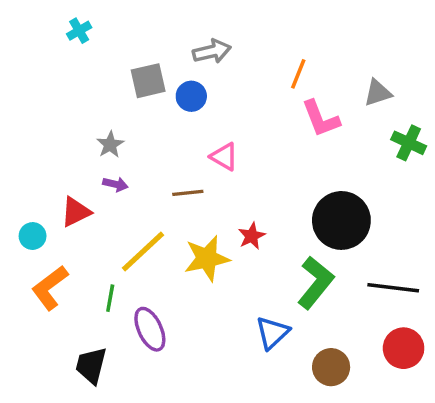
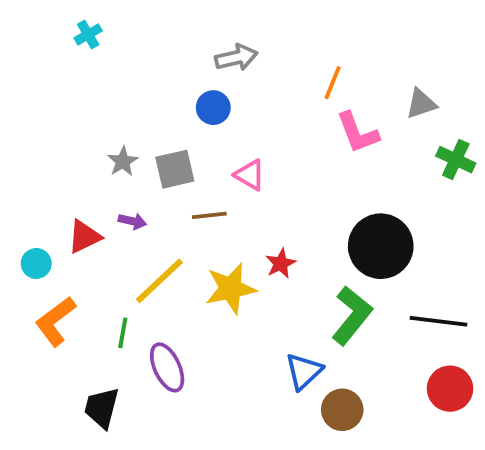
gray square: (148, 81) -> (175, 169), moved
purple arrow: (115, 184) -> (132, 221), moved
brown circle: (331, 367) -> (342, 410), moved

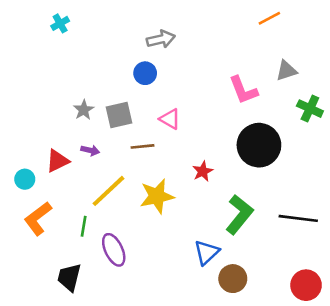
orange line: (333, 83) -> (269, 18), moved, turned 40
black circle: (381, 246) -> (259, 145), moved
red star: (281, 263) -> (203, 171), moved
red circle: (450, 389) -> (306, 285), moved

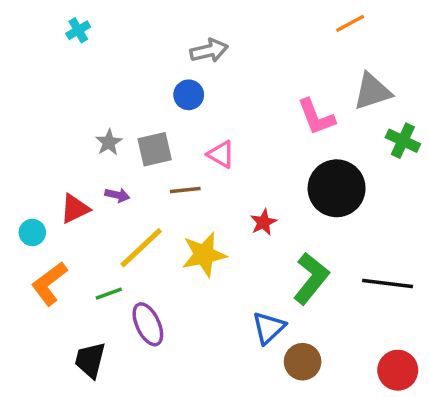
gray triangle: (286, 71) -> (372, 91), size x1.4
green line: (84, 226) -> (109, 294), turned 60

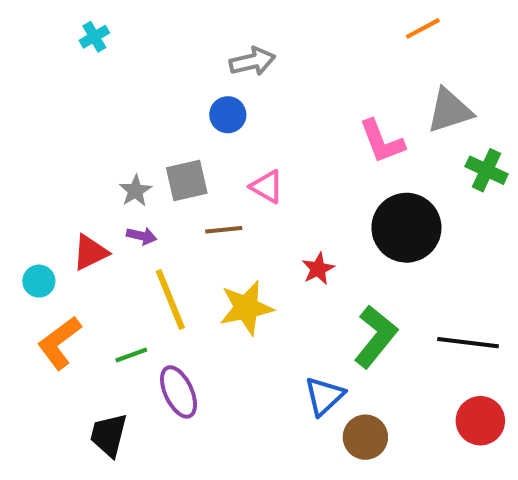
gray star: (109, 142) -> (135, 191), moved
yellow line: (141, 248) -> (170, 300), turned -69
red circle: (398, 370) -> (480, 421), moved

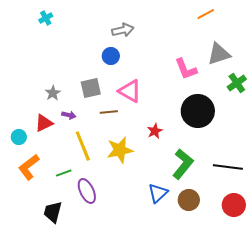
green cross: (487, 170) -> (237, 83), turned 30
pink triangle: (267, 187) -> (130, 91), size x1.4
gray star: (135, 191) -> (53, 93), moved
brown circle: (365, 437) -> (189, 200), moved

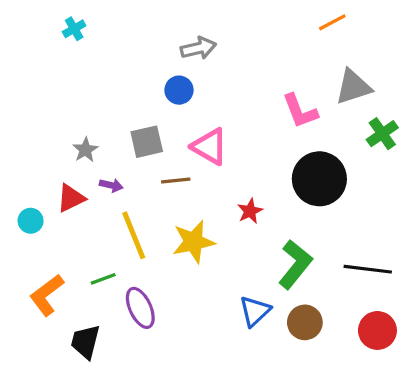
orange L-shape: (29, 167) -> (47, 295), moved

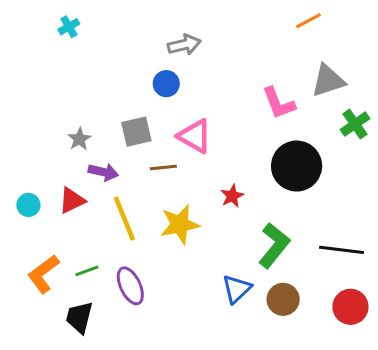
purple arrow: (111, 185) -> (103, 172), size x1.4
red triangle: (71, 198) -> (72, 200), moved
green line: (103, 279) -> (87, 271), moved

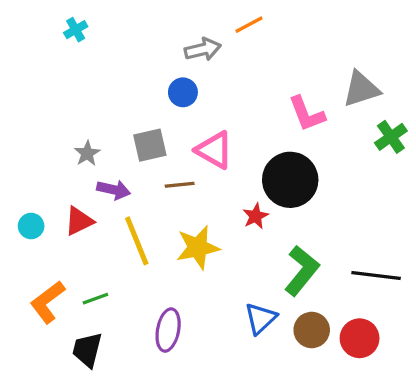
orange line: (309, 21) -> (249, 25), moved
black circle: (297, 166) -> (290, 180), moved
purple ellipse: (130, 286) -> (168, 330), moved, turned 36
red circle: (350, 307) -> (360, 338), moved

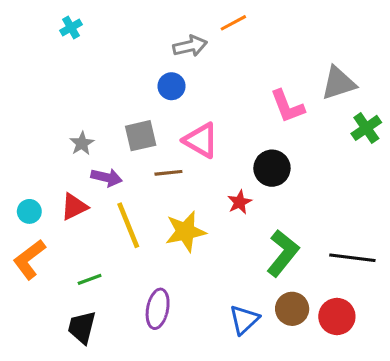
black circle: (290, 180) -> (272, 168), size x0.7
orange L-shape: (48, 302) -> (29, 259), moved
blue triangle: (261, 318) -> (244, 320), moved

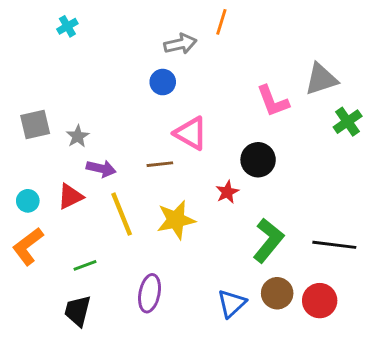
orange line: (233, 23) -> (221, 22), turned -45
gray square: (141, 136) -> (35, 125), moved

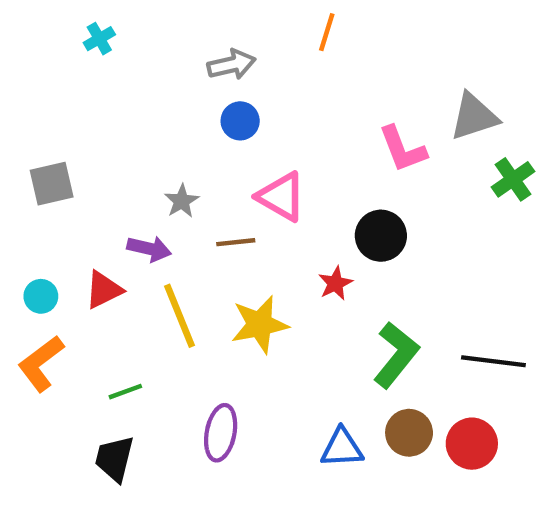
gray arrow: (180, 44) -> (231, 65), moved
gray star: (78, 136) -> (182, 201), moved
blue triangle: (232, 304) -> (342, 448), turned 40

